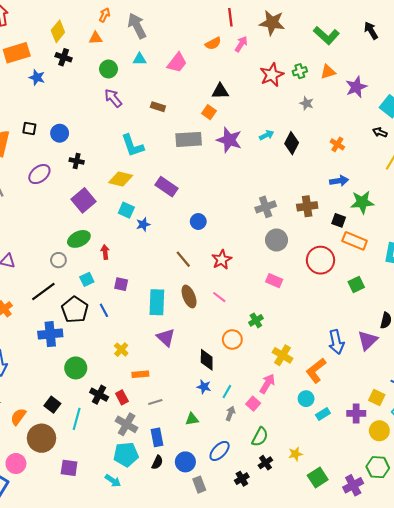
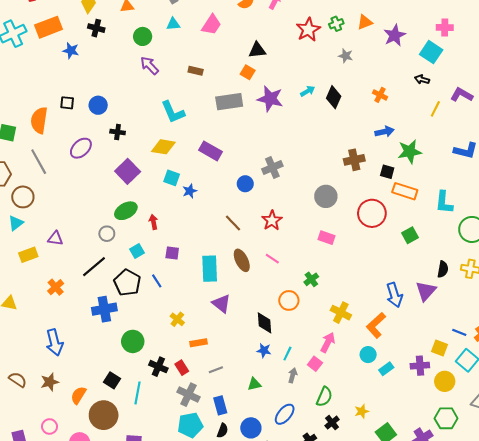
gray cross: (266, 207) -> (272, 167), moved

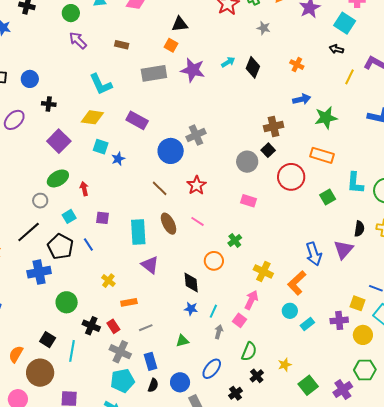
black square: (387, 172) -> (268, 150), moved, turned 32
blue circle: (245, 184) -> (171, 151), size x1.6
cyan L-shape: (444, 202) -> (355, 183), moved

